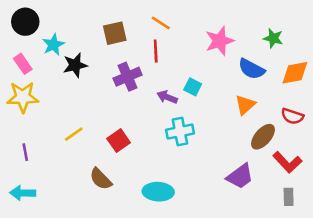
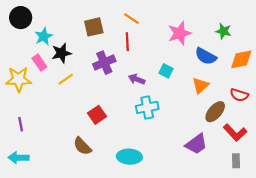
pink rectangle: (23, 64) -> (39, 63), moved
cyan square: (193, 87) -> (166, 71), moved
yellow line: (74, 134) -> (66, 79), moved

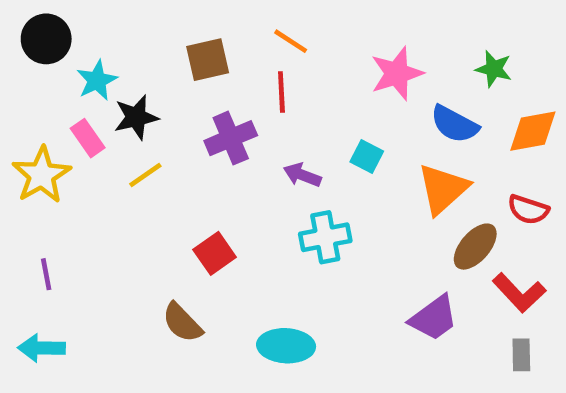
yellow star: (19, 79) -> (42, 175), turned -30
orange triangle: (200, 86) -> (443, 189), size x1.4

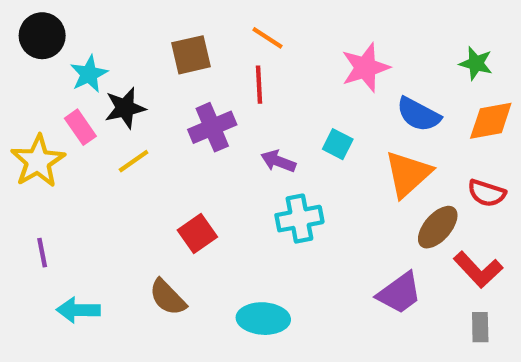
green star: (494, 69) -> (476, 63), moved
cyan arrow: (42, 348) -> (78, 310), moved

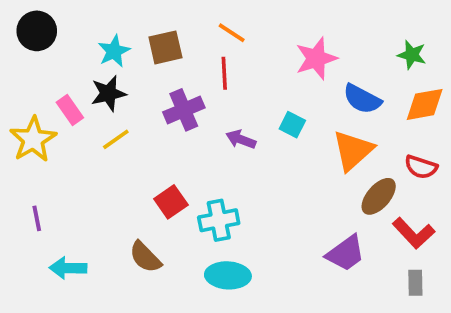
cyan star: (89, 74) -> (114, 51), moved
cyan cross: (299, 219) -> (219, 220), moved

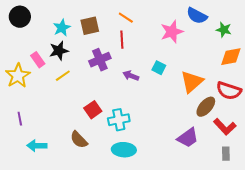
blue semicircle: (362, 99) -> (197, 16), moved
red semicircle: (421, 167) -> (229, 91), size x1.4

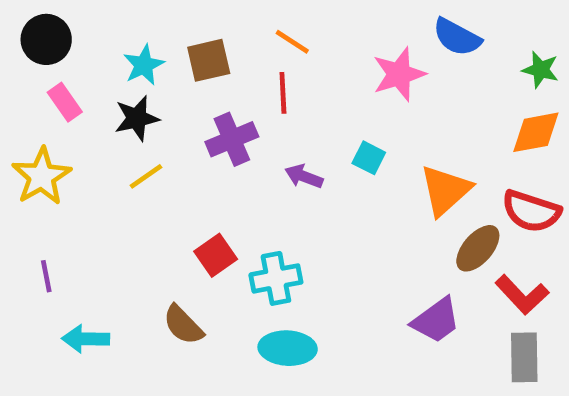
green star: (224, 30) -> (541, 70), moved
pink rectangle: (38, 60) -> (65, 102), moved
gray rectangle: (226, 154) -> (524, 357), size x1.5

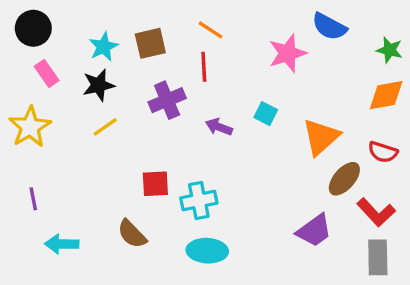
red semicircle: (531, 211) -> (383, 152), size x0.7
red square: (216, 255) -> (155, 184), turned 32

